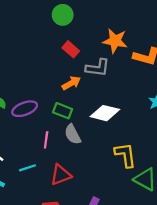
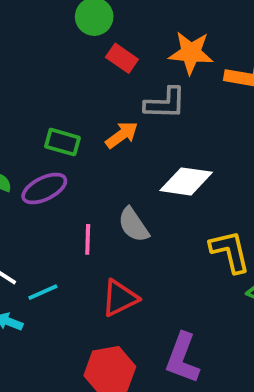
red rectangle: (71, 49) -> (122, 58), moved
green rectangle: (63, 111) -> (62, 142), moved
cyan line: (27, 168) -> (43, 292), moved

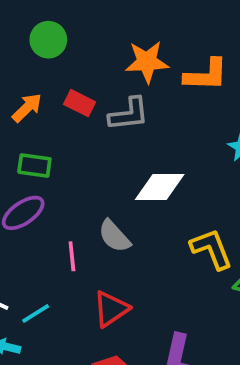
red rectangle: (122, 58) -> (79, 103), moved
orange arrow: (122, 135) -> (27, 108), moved

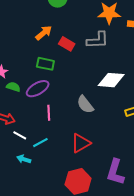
red rectangle: (79, 103) -> (67, 44), moved
pink line: (72, 256) -> (49, 113), moved

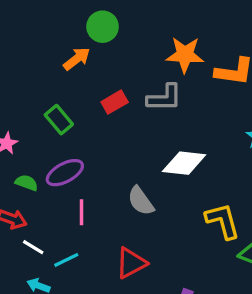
orange arrow: (44, 33) -> (77, 59), moved
red rectangle: (67, 44) -> (115, 102), turned -63
green rectangle: (45, 64) -> (59, 120), moved, turned 36
green semicircle: (13, 87) -> (27, 183), moved

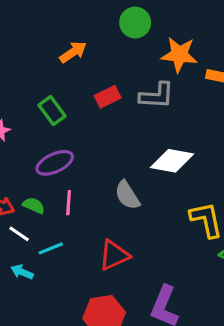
green circle: (103, 27) -> (135, 23), moved
green semicircle: (27, 183) -> (34, 205), moved

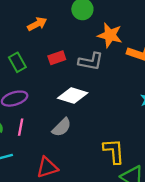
white diamond: (172, 161) -> (73, 95), moved
gray semicircle: (127, 195) -> (62, 127), turned -110

